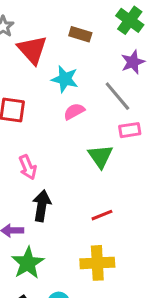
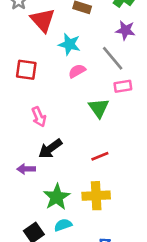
purple star: (133, 62) -> (125, 30), turned 30
black arrow: (42, 206) -> (50, 149), turned -135
green star: (28, 263) -> (57, 197), moved

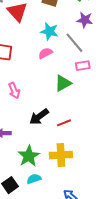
cyan star: (69, 44) -> (49, 31), moved
green triangle: (99, 108) -> (63, 83), turned 36
black arrow: (50, 149) -> (39, 117), moved

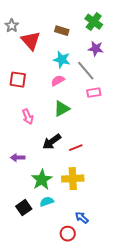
green triangle: (63, 83) -> (62, 109), moved

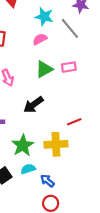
pink rectangle: (94, 93) -> (69, 67), moved
red line: (76, 148) -> (74, 122), moved
blue arrow: (82, 218) -> (47, 181), moved

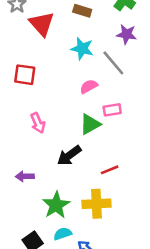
pink semicircle: (40, 39) -> (89, 86), moved
green triangle: (44, 69) -> (90, 124), moved
red line: (74, 122) -> (110, 170), moved

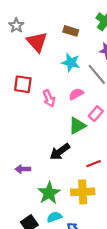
pink rectangle: (112, 110) -> (96, 114), turned -40
pink arrow: (38, 123) -> (49, 98), moved

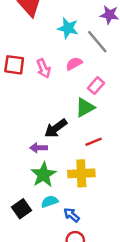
red square: (23, 84) -> (14, 65), moved
green triangle: (77, 126) -> (85, 108), moved
purple arrow: (23, 169) -> (39, 148), moved

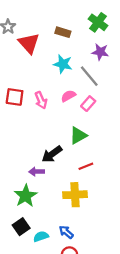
pink rectangle: (96, 86) -> (88, 104), moved
green star: (44, 175) -> (26, 196), moved
cyan semicircle: (50, 201) -> (41, 236), moved

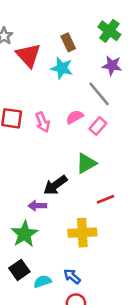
brown rectangle: (63, 32) -> (68, 42), turned 48
cyan star: (63, 64) -> (62, 68), moved
red line: (86, 166) -> (106, 199), moved

